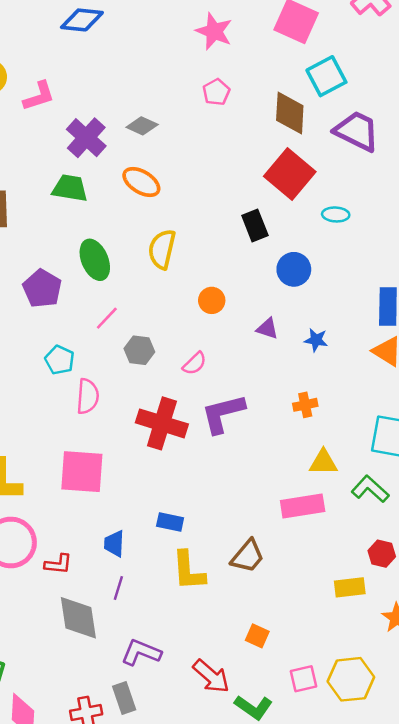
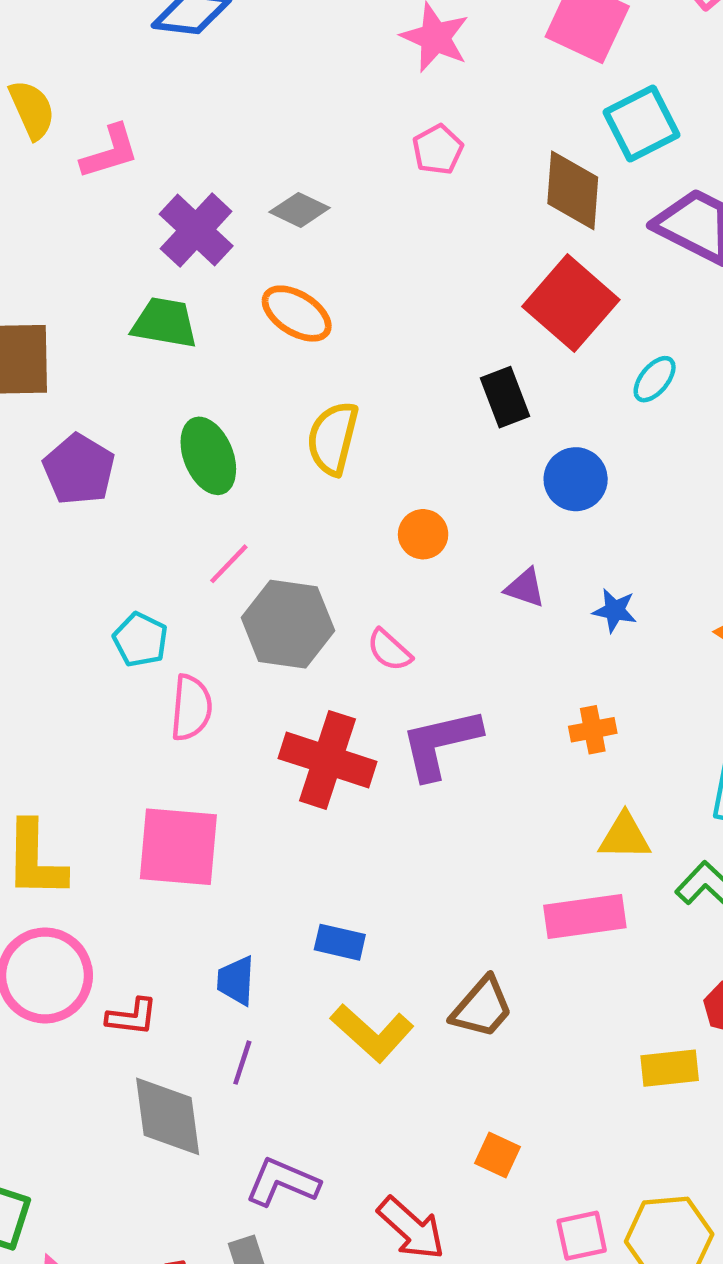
cyan ellipse: (336, 214) -> (655, 379), turned -55
purple pentagon: (42, 289) -> (79, 469), moved
gray hexagon: (139, 350) -> (288, 624), size x1.6
pink semicircle: (194, 363) -> (389, 650), turned 85
yellow L-shape: (188, 571) -> (372, 1033), turned -45

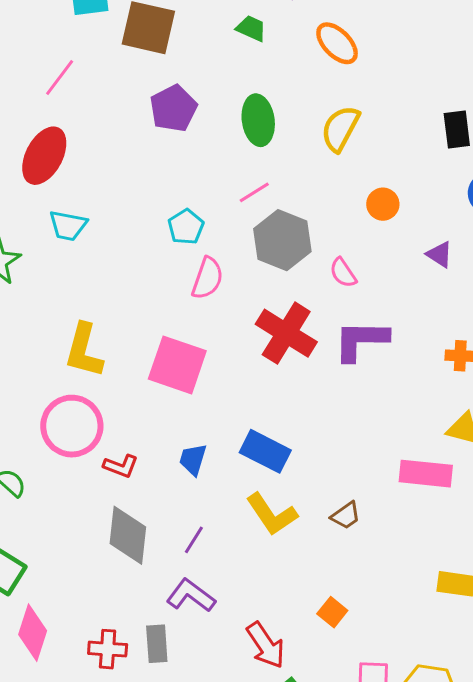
green trapezoid: (165, 323) -> (251, 28), size x0.7
blue rectangle: (340, 942) -> (265, 451), size x1.5
brown trapezoid: (482, 1008) -> (346, 516), size x0.7
purple line: (242, 1063) -> (194, 540), moved

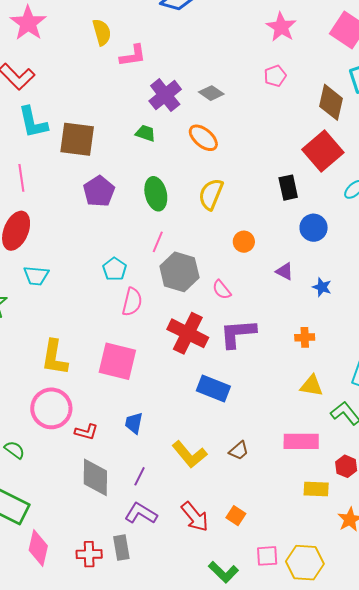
pink line: (60, 77) -> (21, 178), turned -40
pink line: (254, 192) -> (158, 242), turned -30
blue rectangle: (265, 451) -> (213, 388), moved
pink rectangle: (426, 474) -> (301, 441), moved
red arrow: (266, 645) -> (195, 517), moved

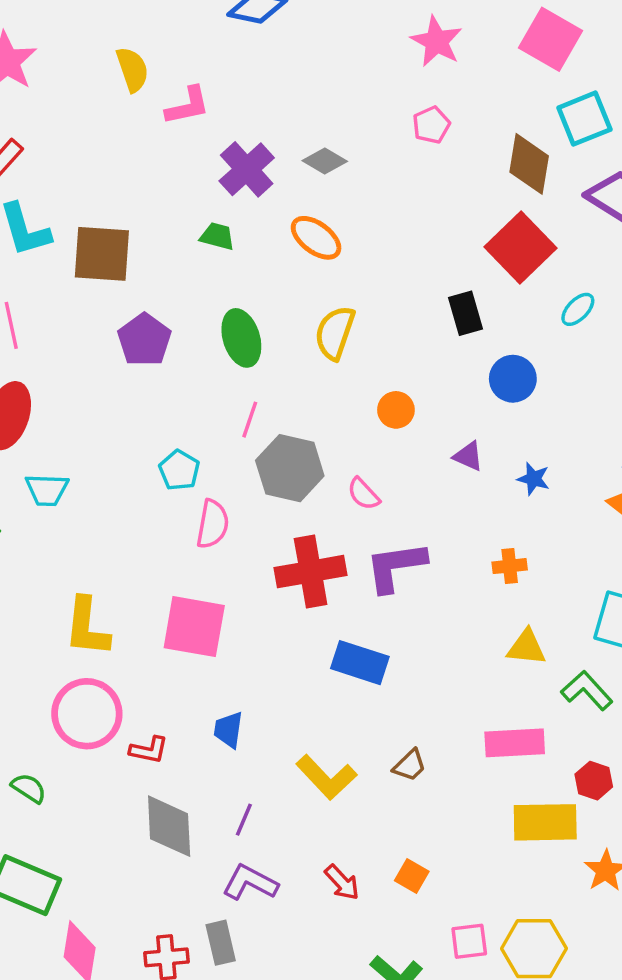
red cross: (188, 333) -> (311, 572), turned -33
yellow rectangle: (316, 489) -> (545, 822), size x1.5
red arrow: (195, 517) -> (342, 882), size x0.7

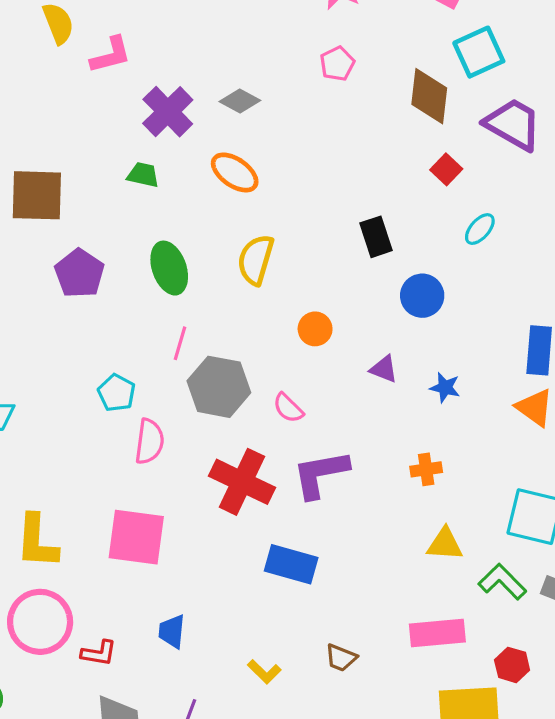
red square: (520, 247) -> (446, 169), moved, size x0.5
red cross: (311, 572) -> (242, 482), turned 38
brown trapezoid: (410, 765) -> (341, 658), turned 68
yellow L-shape: (326, 777) -> (264, 672), size x0.6

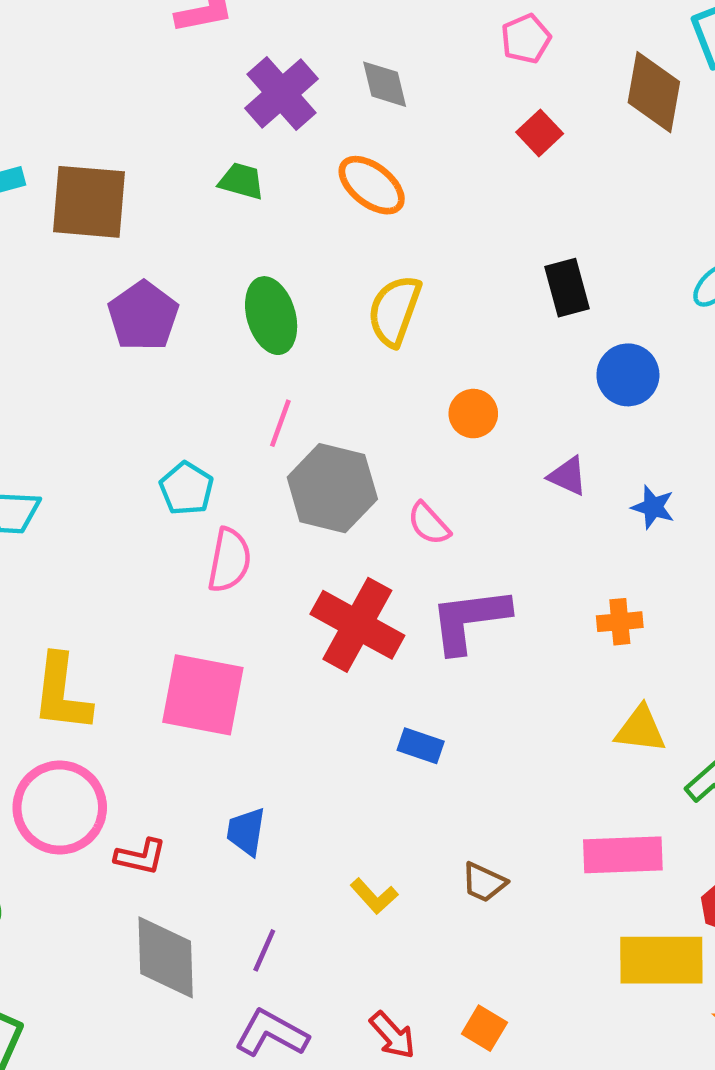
gray diamond: (240, 101) -> (385, 84), turned 45
red square: (446, 169) -> (540, 133), moved
blue rectangle: (291, 564) -> (421, 746), size x0.6

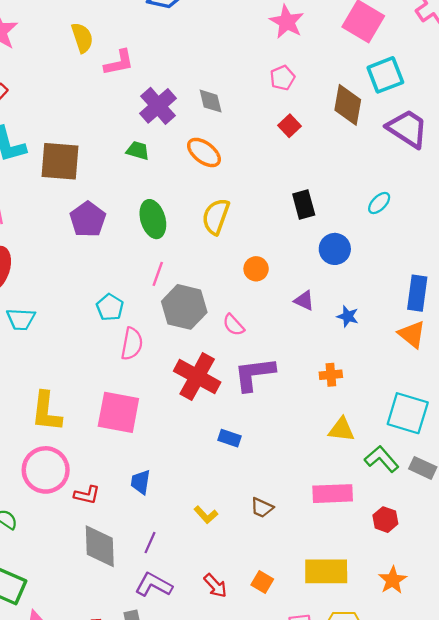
yellow rectangle: (661, 960) -> (326, 571), moved

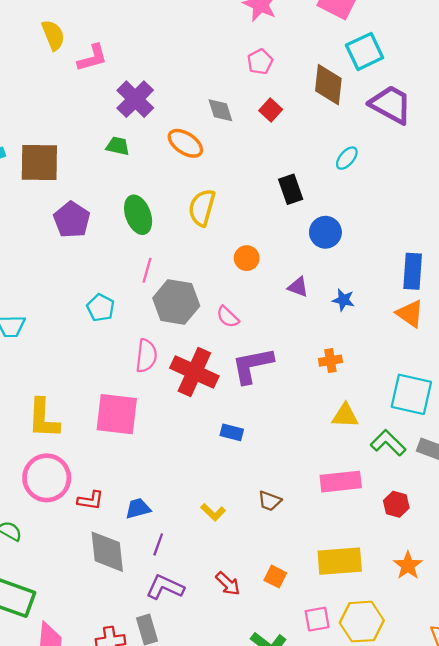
gray diamond: (211, 101) -> (220, 110), moved
cyan ellipse: (379, 203) -> (347, 158), moved
pink semicircle: (132, 344) -> (146, 356), moved
blue trapezoid: (141, 482) -> (138, 508), moved, turned 70

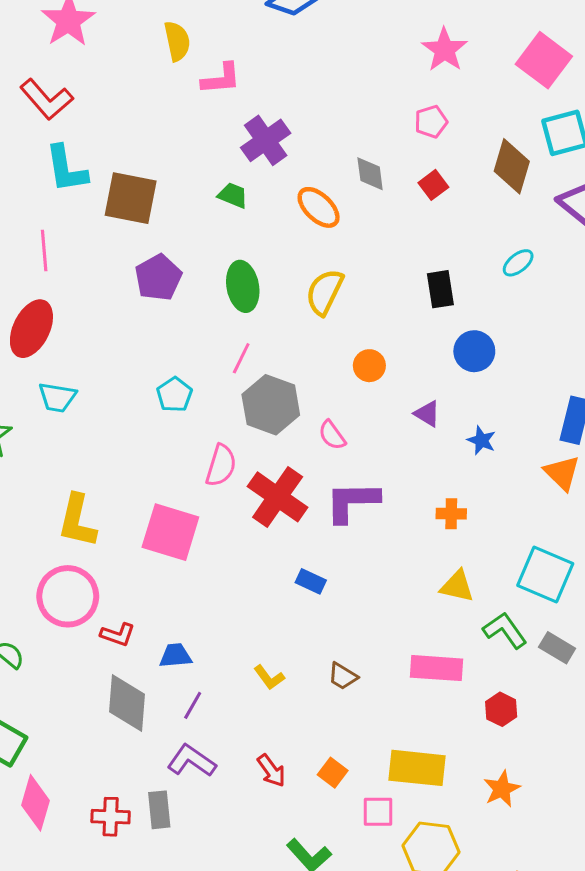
pink square: (317, 619) -> (378, 812), moved

